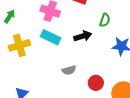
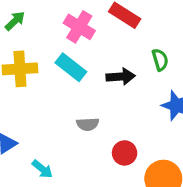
green semicircle: (105, 20) -> (160, 60), turned -48

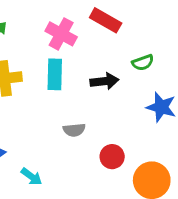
green semicircle: (160, 60) -> (143, 63), turned 90
cyan rectangle: (71, 67) -> (55, 74), turned 56

